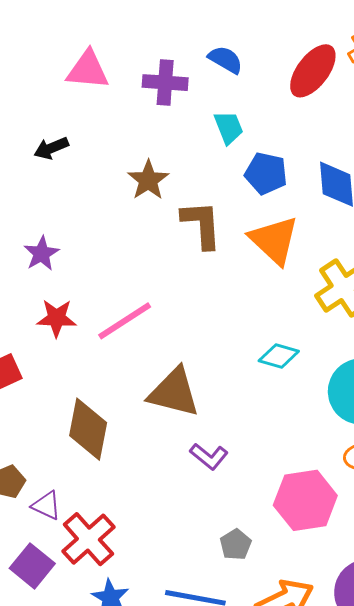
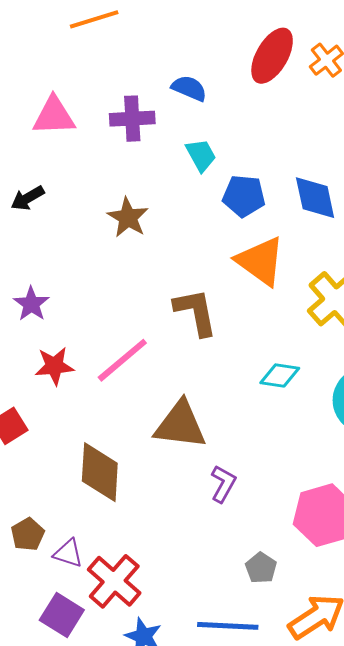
red ellipse: (313, 71) -> (272, 56), moved
brown L-shape: (202, 224) -> (196, 312), moved
purple L-shape: (209, 456) -> (223, 484), turned -93

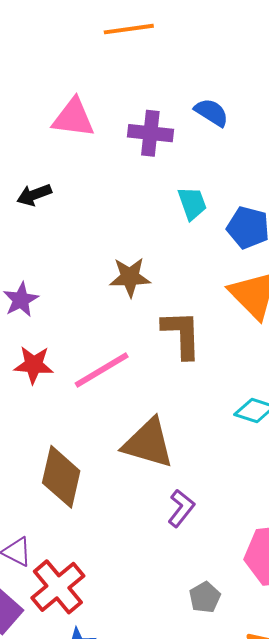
cyan trapezoid: (201, 155) -> (192, 203), moved
brown star: (128, 218) -> (130, 277), moved, turned 30

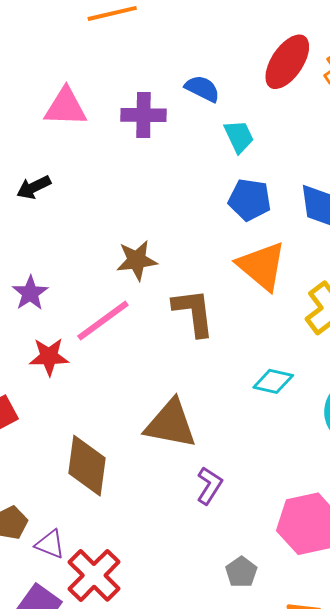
cyan trapezoid: (192, 203) -> (239, 136), moved
pink line: (102, 370) -> (103, 321), moved

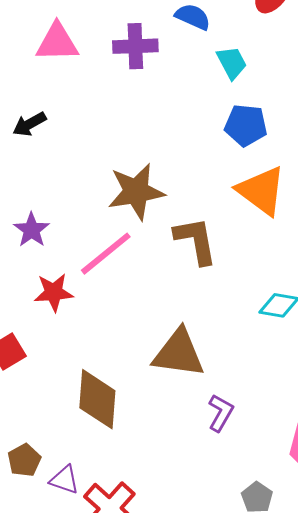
brown star: (137, 260) -> (136, 192), size x1.4

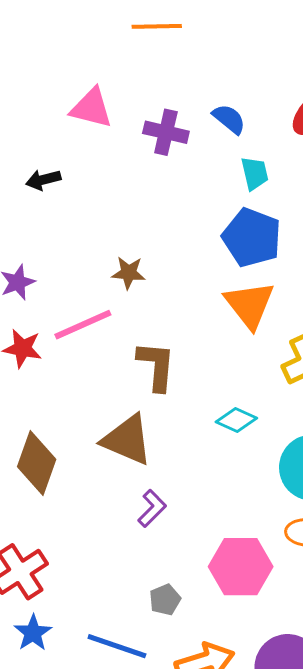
blue pentagon: (246, 125) -> (252, 238), size x1.4
brown star: (136, 192) -> (129, 273), size x0.6
brown L-shape: (196, 241) -> (156, 366), moved

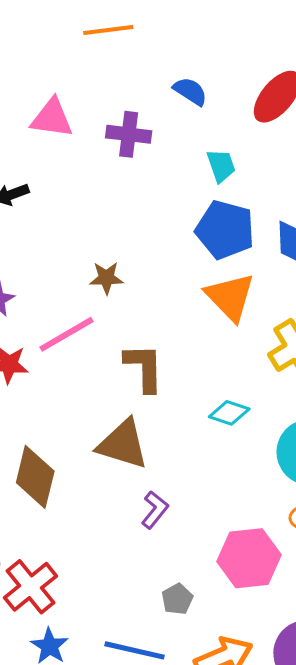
blue semicircle: (229, 119) -> (190, 91), moved

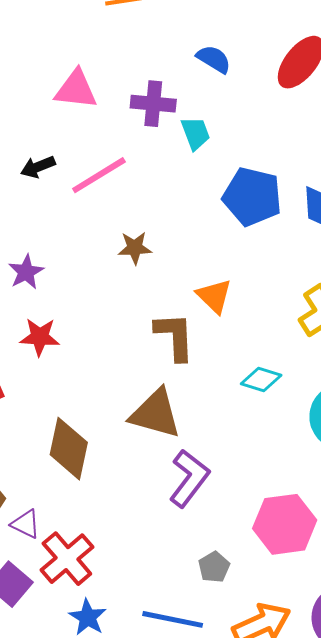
cyan trapezoid: (221, 166) -> (196, 133), moved
orange triangle: (230, 297) -> (214, 296), moved, size x0.7
pink line: (66, 334) -> (99, 175), moved
purple L-shape: (155, 510) -> (189, 478), size x1.5

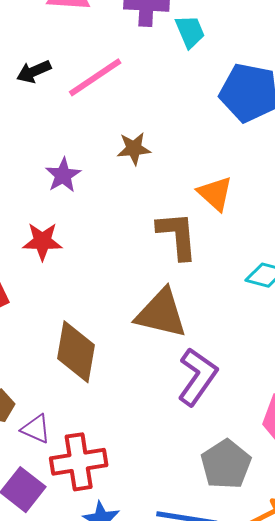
purple star: (26, 272) -> (63, 175), moved
red cross: (67, 559) -> (79, 462), turned 34
gray pentagon: (214, 567) -> (226, 464), size x1.6

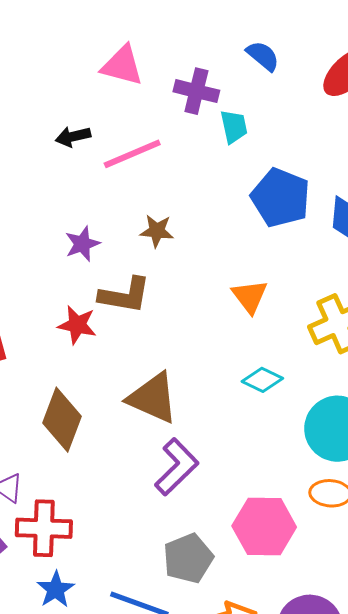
orange triangle: (215, 194) -> (250, 296), moved
brown L-shape: (177, 235) -> (125, 295), moved, turned 94
red star: (42, 241) -> (77, 325), moved

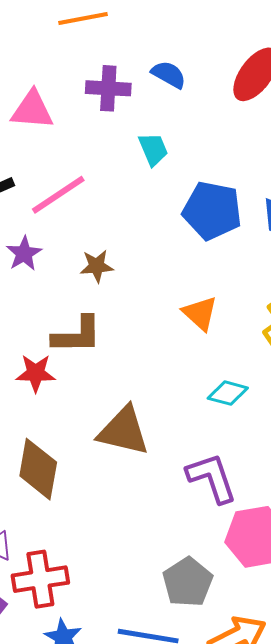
purple cross: (196, 91) -> (108, 88), moved
purple star: (82, 244) -> (24, 253), moved
purple L-shape: (177, 467) -> (212, 478), moved, turned -54

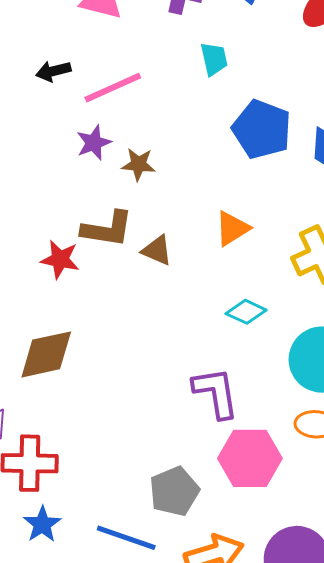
purple star: (24, 253) -> (94, 143), moved
orange triangle: (200, 313) -> (232, 228), turned 36
brown triangle: (123, 431) -> (157, 250), moved, size x0.6
brown diamond: (38, 469) -> (46, 354), turned 58

